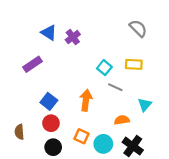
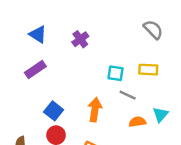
blue triangle: (49, 33) -> (38, 34), moved
cyan square: (104, 68) -> (116, 73), turned -32
orange semicircle: (122, 120) -> (137, 122), moved

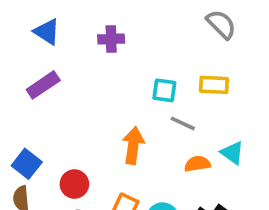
purple cross: (80, 39) -> (111, 39), turned 35
blue square: (54, 111) -> (27, 164), moved
cyan triangle: (160, 114) -> (232, 153), turned -35

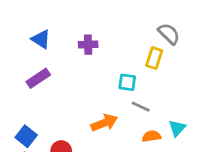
yellow rectangle: (214, 85) -> (154, 58), moved, turned -75
orange arrow: (133, 145) -> (104, 123), turned 60
cyan triangle: (232, 153) -> (177, 128), turned 36

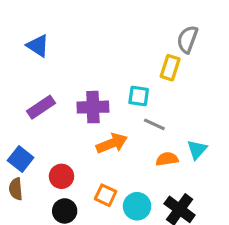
gray semicircle: (169, 34) -> (187, 39), turned -115
purple cross: (88, 45) -> (93, 107), moved, size x1.4
purple rectangle: (38, 78) -> (41, 107), moved

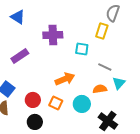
purple cross: (93, 107) -> (53, 35), moved
gray line: (154, 124) -> (105, 67), moved
orange square: (106, 195) -> (56, 103), moved
cyan circle: (137, 206) -> (82, 104), moved

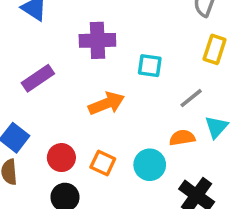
yellow rectangle: (102, 31) -> (215, 49), moved
gray line: (105, 67) -> (191, 98), turned -64
orange arrow: (65, 79) -> (106, 103), moved

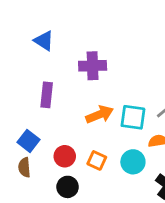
cyan square: (150, 66) -> (133, 117), moved, size x1.4
purple rectangle: (38, 78) -> (47, 95), turned -50

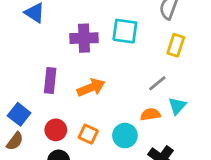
purple rectangle: (47, 95) -> (50, 80), moved
cyan square: (133, 117) -> (125, 31), moved
brown semicircle: (24, 167) -> (15, 141), turned -138

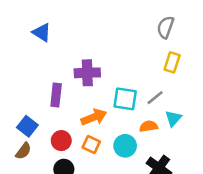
cyan square: (125, 31) -> (125, 99), moved
purple cross: (84, 38) -> (87, 73), moved
orange arrow: (91, 88) -> (94, 117), moved

